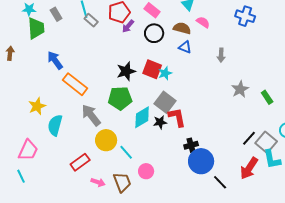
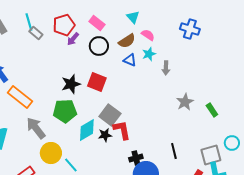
brown semicircle: (182, 28) -> (127, 41), turned 132
cyan star: (165, 73) -> (149, 54), moved
black line: (249, 138) -> (174, 151), moved, turned -56
gray square: (266, 142) -> (211, 155), turned 35

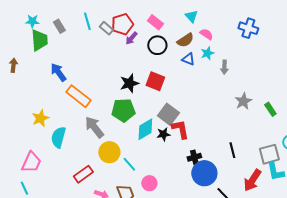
gray rectangle: (36, 33) -> (106, 28), moved

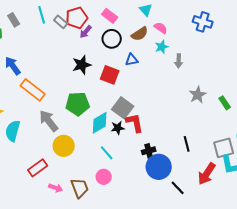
blue triangle: (188, 59) -> (132, 60), moved, turned -32
black star: (129, 83) -> (82, 65), moved
cyan line: (129, 164) -> (107, 153), moved

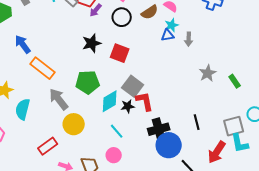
blue triangle: (132, 60) -> (168, 35), moved
black cross: (149, 151) -> (159, 129), size x1.5

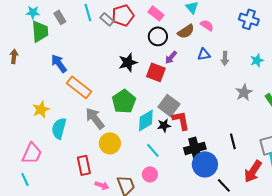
purple arrow: (96, 10) -> (171, 57), moved
cyan star: (172, 25) -> (257, 60), moved
green pentagon: (88, 82) -> (124, 101), turned -30
red rectangle: (48, 146) -> (84, 165), turned -66

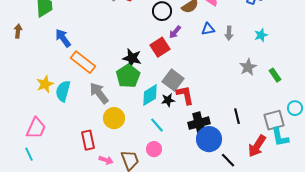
black star: (128, 62) -> (132, 58), moved, turned 30
red square: (156, 72) -> (160, 47), turned 36
cyan semicircle: (59, 128) -> (63, 91), moved

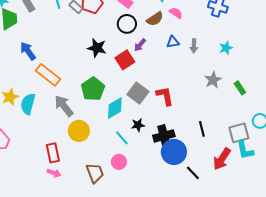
black star: (132, 58) -> (97, 48), moved
red L-shape: (185, 95) -> (165, 96), moved
black star: (168, 100) -> (138, 125), moved
pink arrow: (106, 160) -> (54, 173), moved

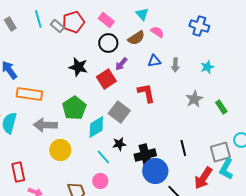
orange rectangle: (48, 75) -> (29, 94), turned -30
red L-shape: (165, 96) -> (146, 93), moved
gray arrow: (64, 106) -> (45, 125), turned -50
cyan L-shape: (245, 150) -> (226, 169), turned 40
red rectangle: (53, 153) -> (18, 172), moved

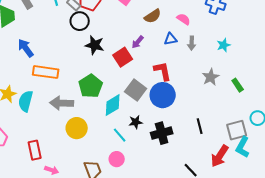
pink semicircle: (157, 32) -> (184, 19), moved
black circle: (108, 43) -> (80, 21), moved
blue circle: (155, 171) -> (163, 95), moved

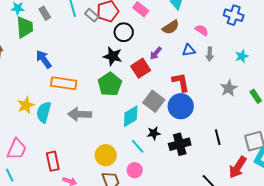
black circle: (80, 21) -> (124, 32), moved
green pentagon: (91, 86) -> (110, 84), moved
yellow circle: (77, 128) -> (106, 155), moved

